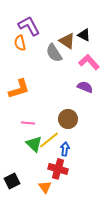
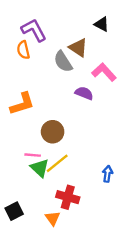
black triangle: (84, 35) -> (102, 24), moved
purple semicircle: (85, 87) -> (84, 93), moved
brown circle: (68, 119) -> (53, 132), moved
pink line: (28, 123) -> (33, 155), moved
blue arrow: (65, 149) -> (107, 174), moved

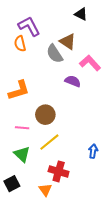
black triangle: (102, 24) -> (81, 14), moved
pink line: (33, 155) -> (22, 128), moved
green triangle: (40, 168) -> (22, 154), moved

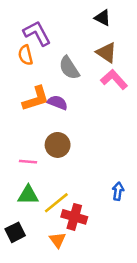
brown triangle: (68, 42) -> (106, 52), moved
purple semicircle: (73, 81) -> (58, 103), moved
orange L-shape: (19, 90) -> (36, 99), moved
yellow line: (49, 142) -> (56, 203), moved
green triangle: (22, 154) -> (28, 195), turned -42

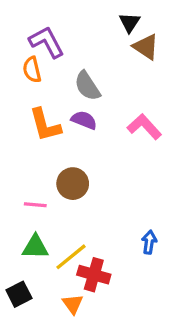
black triangle: (103, 18) -> (130, 22), turned 36
brown triangle: (106, 52) -> (146, 47), moved
pink L-shape: (114, 79) -> (144, 127), moved
orange L-shape: (36, 99) -> (45, 125), turned 92
purple semicircle: (58, 103) -> (84, 120), moved

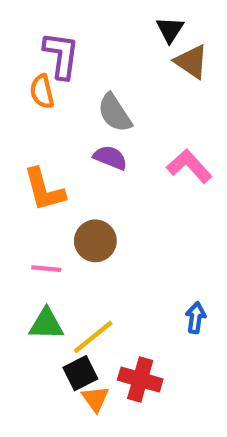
purple L-shape: (47, 42) -> (61, 55), turned 36
orange L-shape: (45, 125) -> (44, 190), moved
red cross: (94, 275) -> (140, 380), moved
black square: (19, 294) -> (80, 373), moved

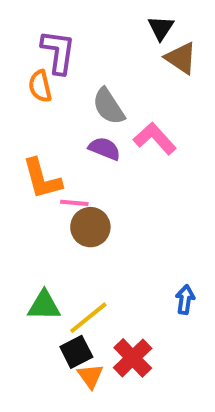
pink L-shape: (189, 166) -> (155, 139), moved
pink line: (46, 269) -> (74, 203), moved
red cross: (140, 380) -> (133, 358), turned 30

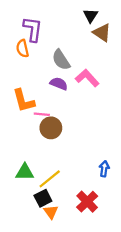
red cross: (133, 358) -> (87, 202), moved

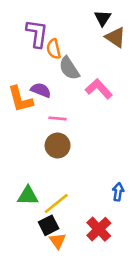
orange semicircle: (22, 48) -> (54, 49), moved
purple semicircle: (59, 84) -> (41, 90), moved
orange L-shape: (24, 101) -> (20, 99), moved
pink line: (42, 114) -> (58, 118), moved

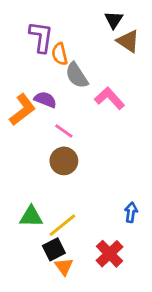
orange L-shape: (20, 99) -> (23, 110), turned -112
pink line: (58, 118) -> (64, 131), turned 30

